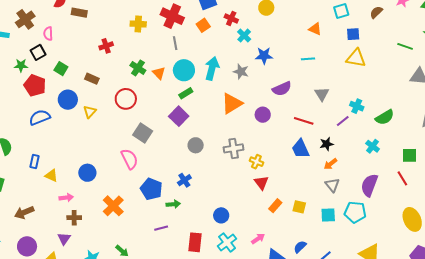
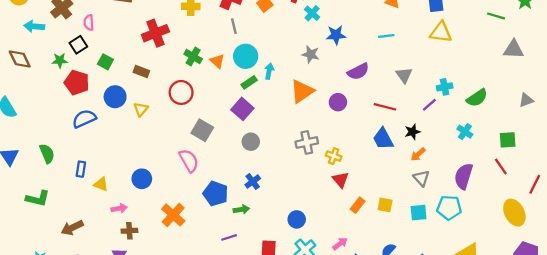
red cross: (106, 46) -> (155, 33), size x1.6
cyan arrow: (212, 68) -> (269, 71), moved, size x0.6
cyan cross: (357, 106) -> (445, 87), turned -32
gray circle: (196, 145) -> (251, 142), moved

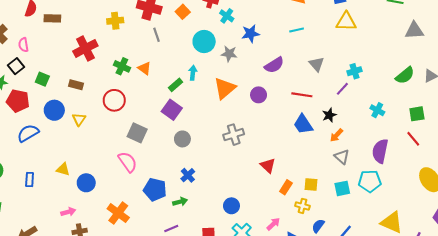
cyan circle: (246, 56) -> (204, 41), moved
green semicircle: (477, 98) -> (405, 75), moved
yellow cross: (334, 156) -> (302, 206), moved
yellow triangle: (101, 184) -> (63, 169), moved

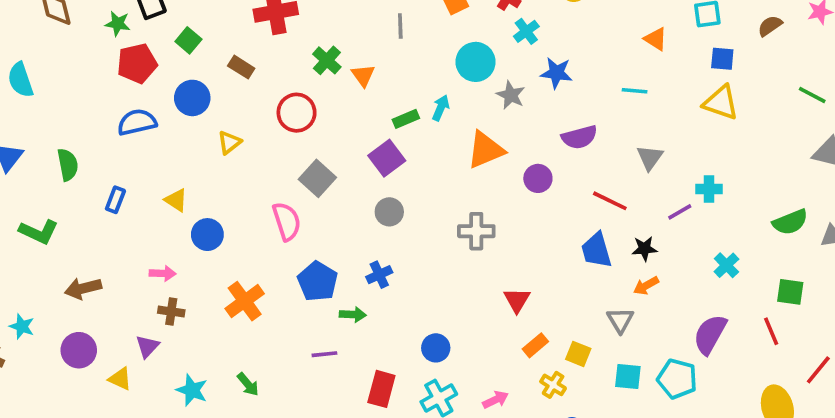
red pentagon: (18, 101) -> (137, 63), turned 30
yellow triangle: (79, 119) -> (229, 142), moved
gray triangle: (342, 157) -> (620, 320), moved

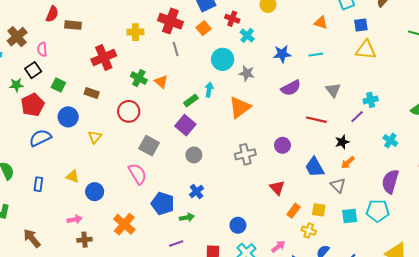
blue star: (557, 73) -> (282, 54), moved
purple circle: (538, 178) -> (282, 145), moved
blue trapezoid: (596, 250) -> (315, 167), moved
brown arrow: (83, 288) -> (32, 238), turned 78

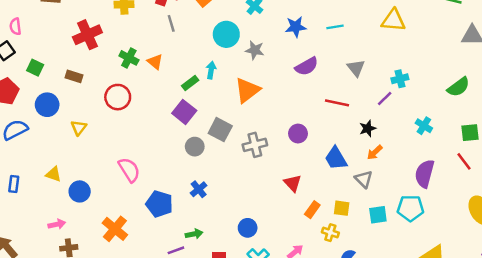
gray square: (149, 146) -> (220, 130), moved
green arrow: (187, 217) -> (194, 234), moved

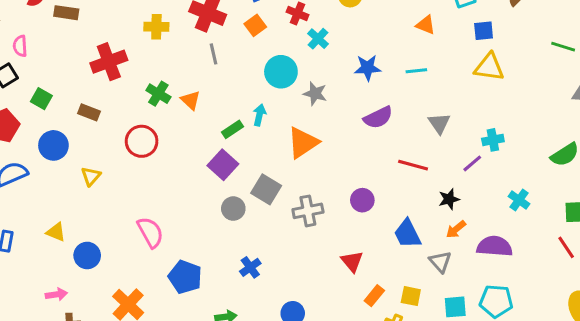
purple semicircle: (425, 174) -> (495, 246), moved, turned 76
blue cross: (199, 189) -> (250, 267), moved

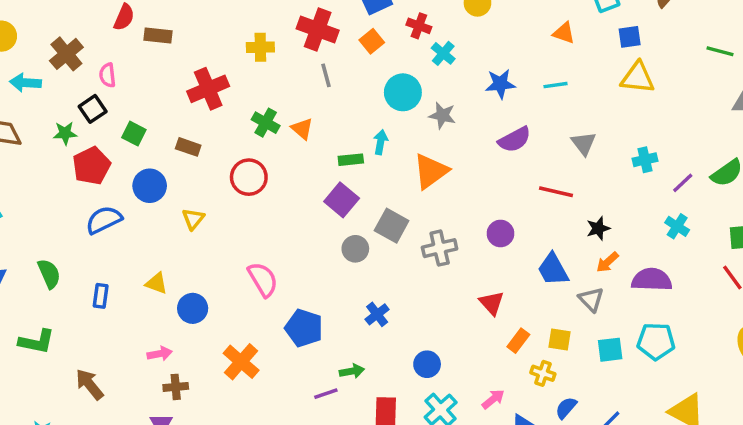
green rectangle: (232, 129) -> (351, 160), turned 30
purple line: (472, 163) -> (683, 183), moved

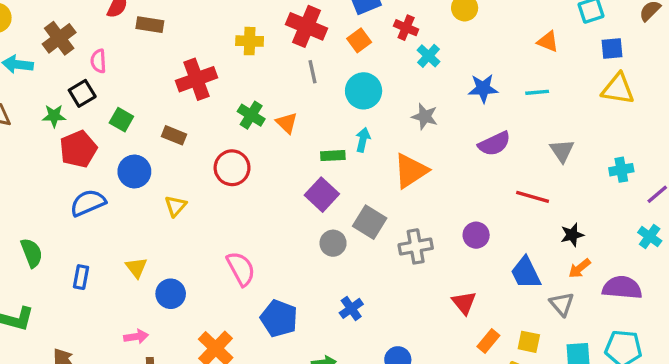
cyan circle: (403, 92) -> (364, 91), moved
yellow triangle: (156, 283) -> (136, 268), turned 30

